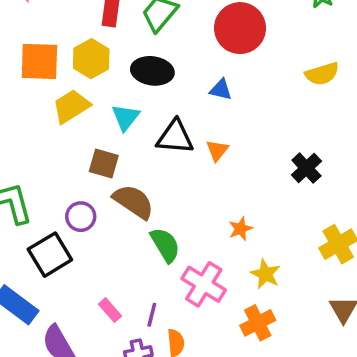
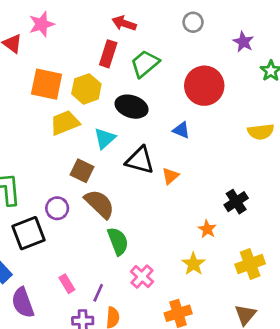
orange star: (241, 229) -> (207, 229), moved, turned -30
yellow star: (265, 274) -> (193, 264), moved
pink cross: (204, 284) -> (142, 277), size x0.7

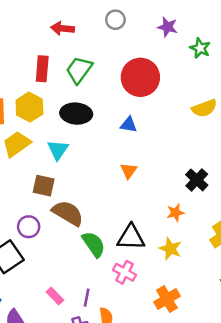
red arrow: (124, 23) -> (63, 28), moved
black triangle: (140, 160) -> (131, 237), moved
orange star: (207, 229) -> (175, 213), turned -30

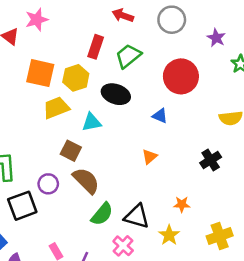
gray circle: (115, 20) -> (172, 20), size x1.5
cyan triangle: (58, 150) -> (92, 122), turned 30
black cross: (197, 180) -> (211, 160), moved
green semicircle: (94, 244) -> (102, 214), turned 60

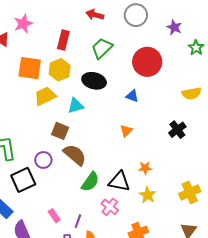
red rectangle: (96, 47) -> (63, 40), moved
orange star: (182, 204) -> (145, 168), moved

